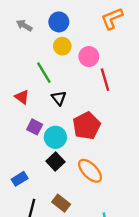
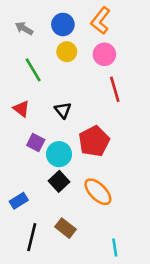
orange L-shape: (112, 18) -> (101, 21), moved, turned -30
pink circle: (89, 57) -> (104, 54), moved
green line: (44, 73) -> (33, 70), moved

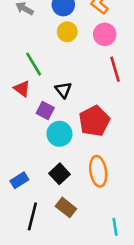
green line: (33, 70) -> (34, 64), moved
purple square: (36, 142) -> (45, 111), moved
black square: (59, 181) -> (59, 174), moved
orange ellipse: (98, 192) -> (98, 171), turned 36

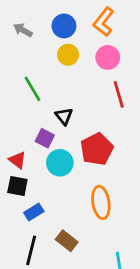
red triangle: (22, 89) -> (17, 160), moved
black square: (59, 174) -> (17, 186), moved, turned -36
blue rectangle: (19, 180) -> (34, 212), moved

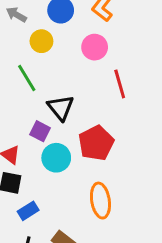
yellow circle: (68, 55) -> (41, 41), moved
pink circle: (108, 57) -> (95, 47), moved
black triangle: (64, 116) -> (61, 108), size x1.4

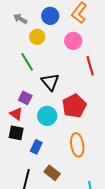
purple square: (40, 131) -> (25, 98), moved
blue rectangle: (28, 211) -> (36, 147), moved, turned -32

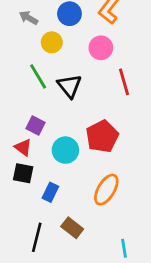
black triangle: (50, 82) -> (69, 86), moved
orange ellipse: (77, 145) -> (106, 190), turned 40

